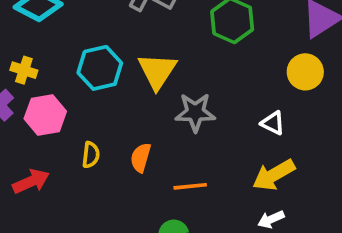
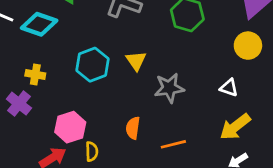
yellow triangle: (157, 71) -> (136, 61), size x0.7
pink hexagon: (45, 115) -> (70, 127), moved
yellow semicircle: (91, 155) -> (92, 151), moved

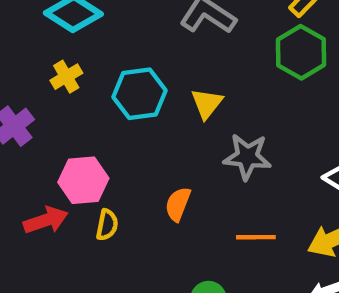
yellow cross: (35, 74) -> (66, 77), moved, turned 36
orange line: (173, 144) -> (256, 237), moved

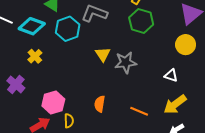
cyan hexagon: (139, 94) -> (68, 29), moved
gray star: (247, 157) -> (126, 62), moved
orange line: (256, 237) -> (139, 111), turned 36

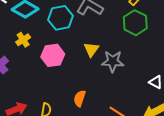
pink hexagon: (53, 102) -> (53, 55), moved

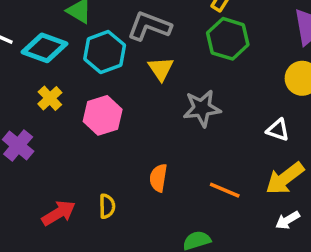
yellow triangle: (91, 49) -> (161, 69), moved

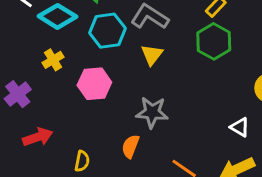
gray star: (202, 108) -> (152, 112), moved
red arrow: (59, 213) -> (38, 137), moved

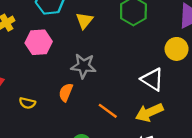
white triangle: (240, 127) -> (152, 79), size x1.5
yellow semicircle: (82, 161) -> (27, 103), turned 91

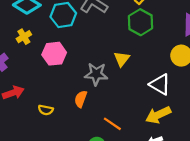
yellow triangle: (84, 21) -> (122, 59), moved
orange line: (108, 111) -> (112, 124), moved

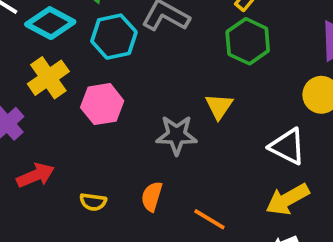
yellow cross: (24, 37) -> (48, 78), size x1.5
orange semicircle: (81, 99) -> (152, 196), moved

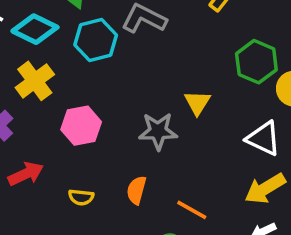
green hexagon: (248, 41) -> (256, 62), moved
pink hexagon: (102, 104) -> (81, 126), moved

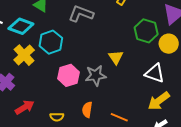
cyan hexagon: (96, 40) -> (51, 42), moved
pink hexagon: (81, 126) -> (68, 75), moved

